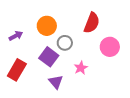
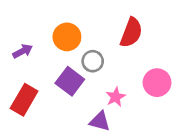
pink circle: (110, 47) -> (157, 83), moved
purple triangle: (56, 82) -> (100, 121), moved, turned -35

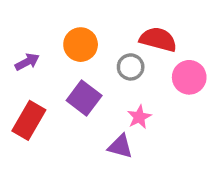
red semicircle: (131, 33) -> (158, 39), turned -96
gray circle: (93, 61) -> (131, 67), moved
pink circle: (157, 83) -> (189, 77), moved

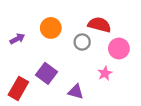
purple square: (84, 98) -> (46, 73), moved
pink star: (139, 117) -> (105, 73), moved
red rectangle: (29, 120) -> (18, 88), moved

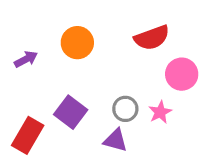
red semicircle: (99, 25) -> (152, 38), turned 145
gray circle: (82, 42) -> (125, 109), moved

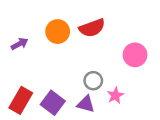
red semicircle: (152, 38) -> (92, 28), moved
purple square: (71, 112) -> (53, 103), moved
pink star: (160, 112) -> (115, 95), moved

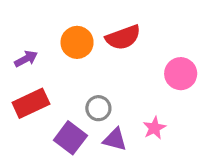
gray circle: (93, 81) -> (98, 108), moved
red rectangle: (21, 100) -> (31, 103), moved, turned 35

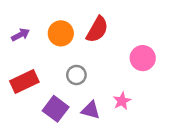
red semicircle: (123, 37) -> (97, 29), turned -40
purple arrow: (26, 59) -> (21, 35), moved
gray circle: (98, 108) -> (76, 75), moved

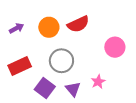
red semicircle: (97, 29) -> (78, 24), turned 35
gray circle: (76, 75) -> (61, 61), size x1.5
purple triangle: (91, 110) -> (73, 89), turned 35

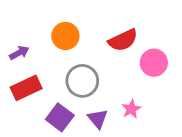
red semicircle: (78, 24) -> (123, 40), moved
purple arrow: (16, 28) -> (19, 53), moved

